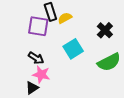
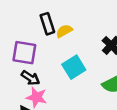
purple square: (38, 26) -> (24, 53), moved

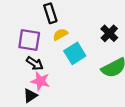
yellow semicircle: (64, 31) -> (60, 34), moved

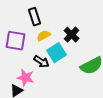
black cross: (109, 33) -> (72, 35), moved
black arrow: (35, 63) -> (42, 62), moved

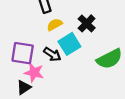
purple square: (16, 41) -> (23, 53), moved

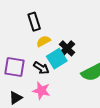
black cross: (87, 23) -> (67, 48), moved
pink star: (34, 73) -> (41, 91), moved

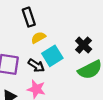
black cross: (67, 48) -> (84, 45), moved

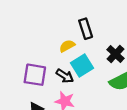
black rectangle: (29, 17) -> (86, 29), moved

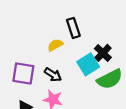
cyan square: (82, 66) -> (88, 64), moved

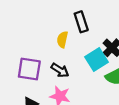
yellow semicircle: (55, 45) -> (62, 40), turned -49

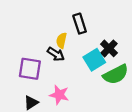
black arrow: (60, 70) -> (56, 54), moved

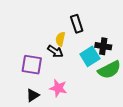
black cross: (109, 48) -> (103, 46), turned -35

